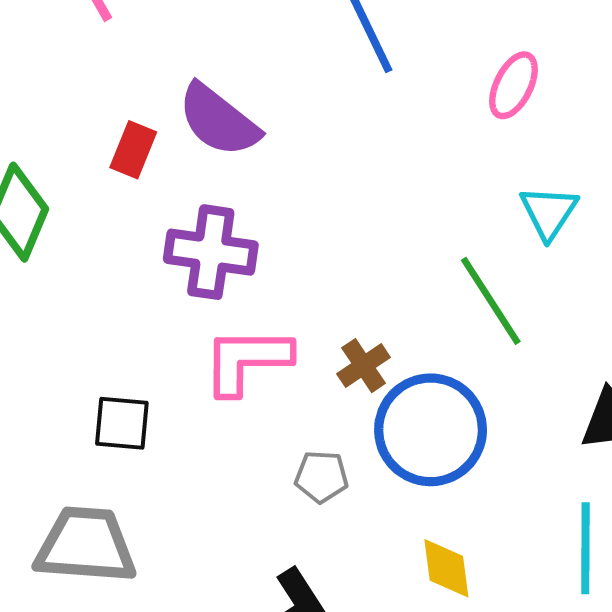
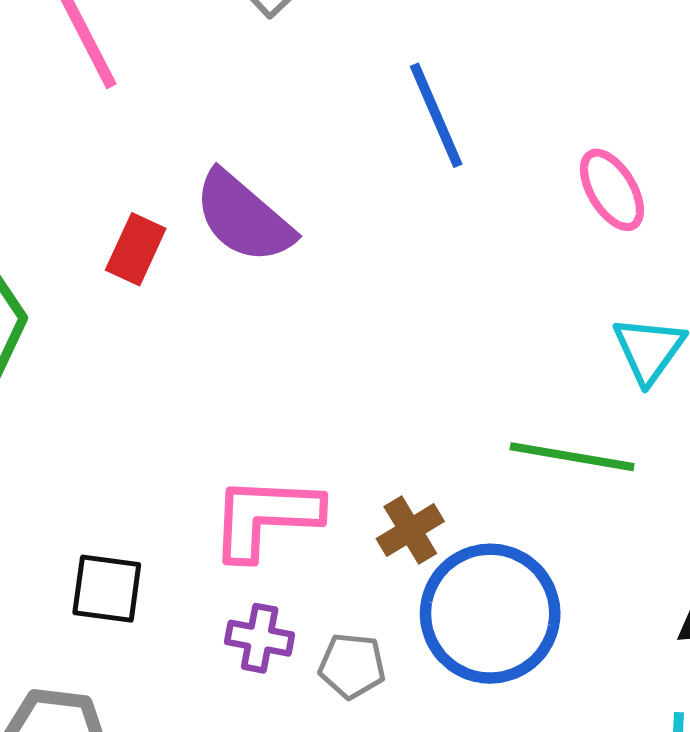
pink ellipse: (513, 85) -> (612, 190), turned -60
purple cross: (211, 252) -> (260, 638), moved, size x0.6
green line: (491, 301) -> (572, 457), turned -50

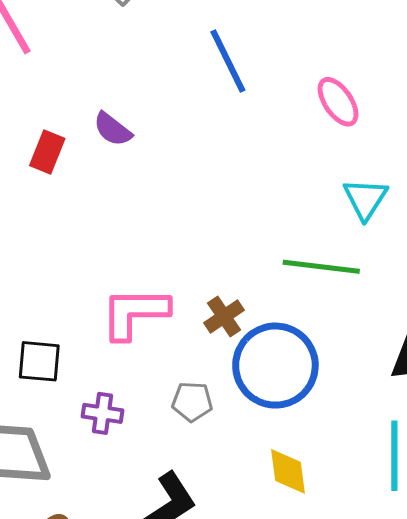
purple semicircle: (244, 217) -> (113, 129), size x0.6
purple cross: (260, 638) -> (102, 413), moved

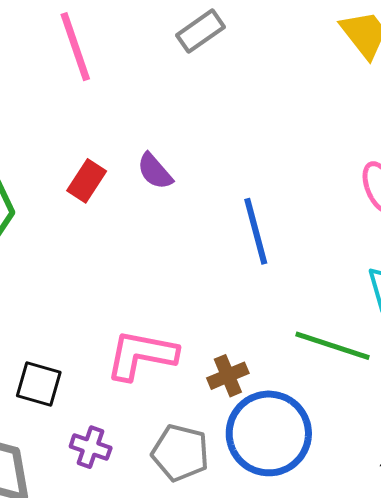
blue line: (228, 61) -> (256, 231), moved
gray pentagon: (192, 402) -> (180, 453), size x1.4

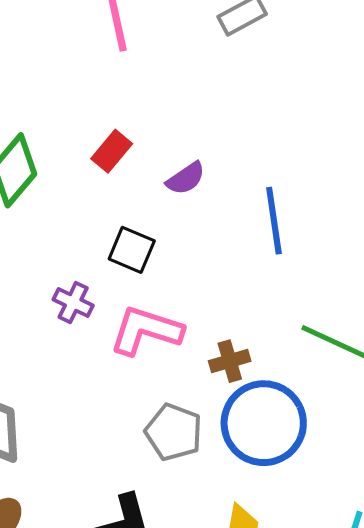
purple semicircle: (155, 171) -> (186, 178), moved, turned -90
black square: (39, 384) -> (132, 250), moved
purple cross: (91, 447) -> (73, 302), moved

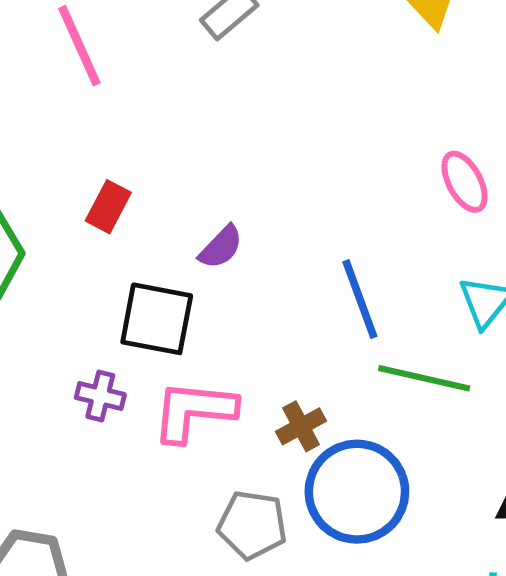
purple semicircle: (186, 178) -> (221, 247), moved
blue line: (274, 221) -> (360, 299), moved
black square: (132, 250) -> (157, 319), size x1.4

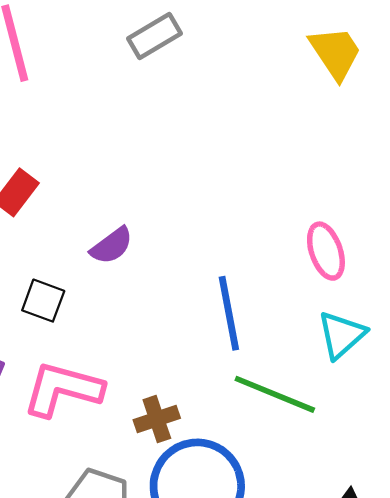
pink ellipse: (464, 182) -> (326, 251), moved
black square: (157, 319) -> (43, 301), size x0.6

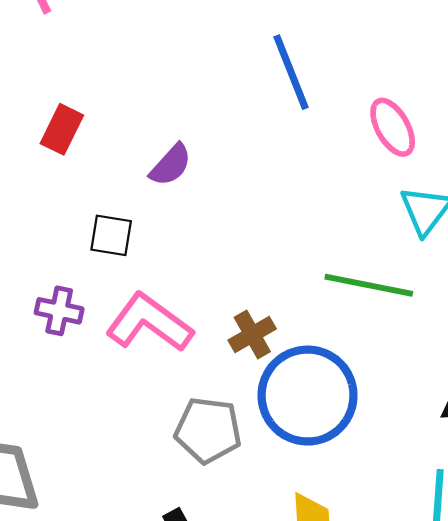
blue line: (229, 313) -> (291, 72), moved
pink L-shape: (63, 389) -> (149, 323), turned 32

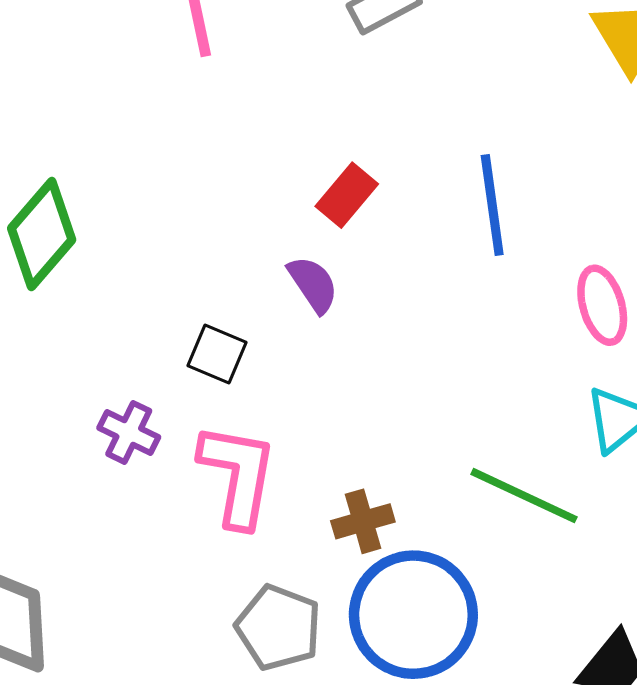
red rectangle: (62, 129) -> (347, 195), moved
purple semicircle: (171, 165) -> (313, 284), turned -90
pink L-shape: (149, 323) -> (238, 475), turned 50

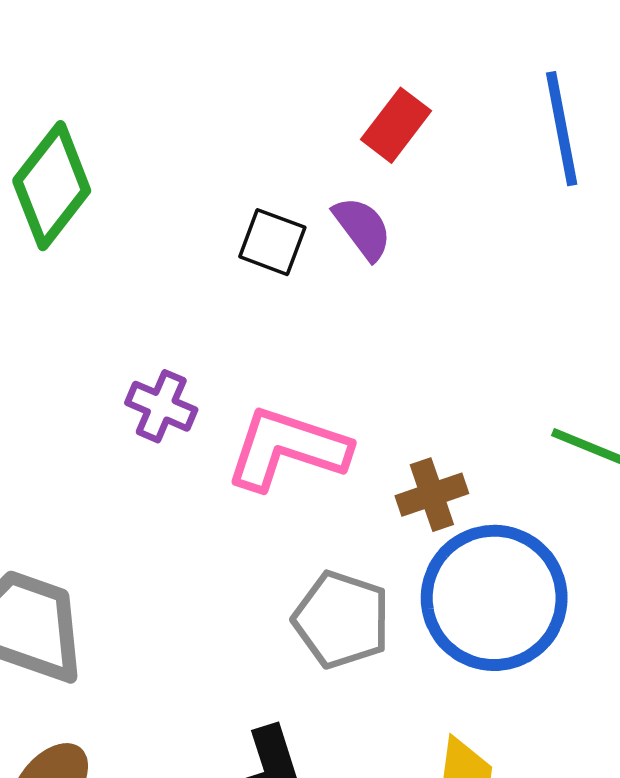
black square: (217, 354) -> (272, 242), moved
pink L-shape: (238, 475) -> (287, 449), turned -79

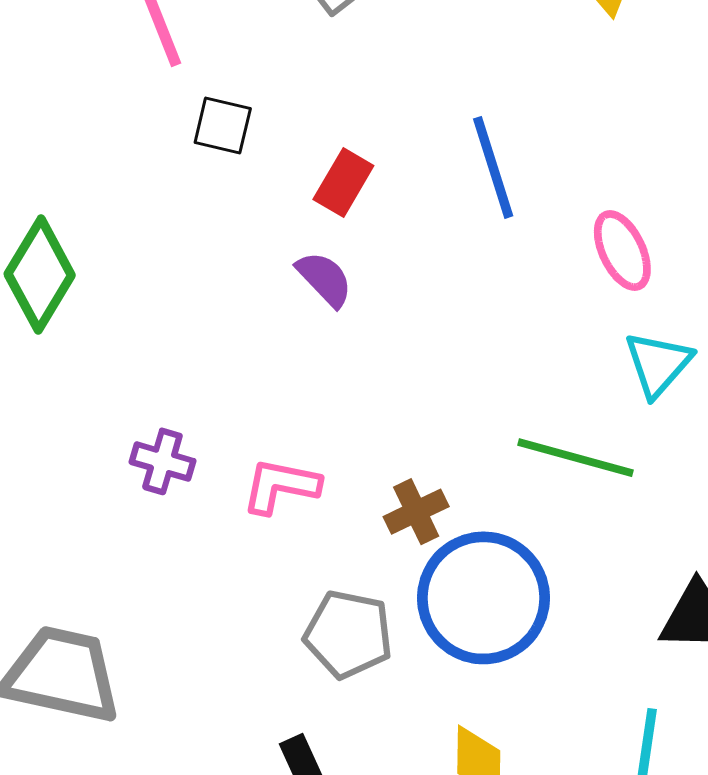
black square: (272, 242) -> (223, 126), moved
pink L-shape: (287, 449) -> (281, 486), size x0.7

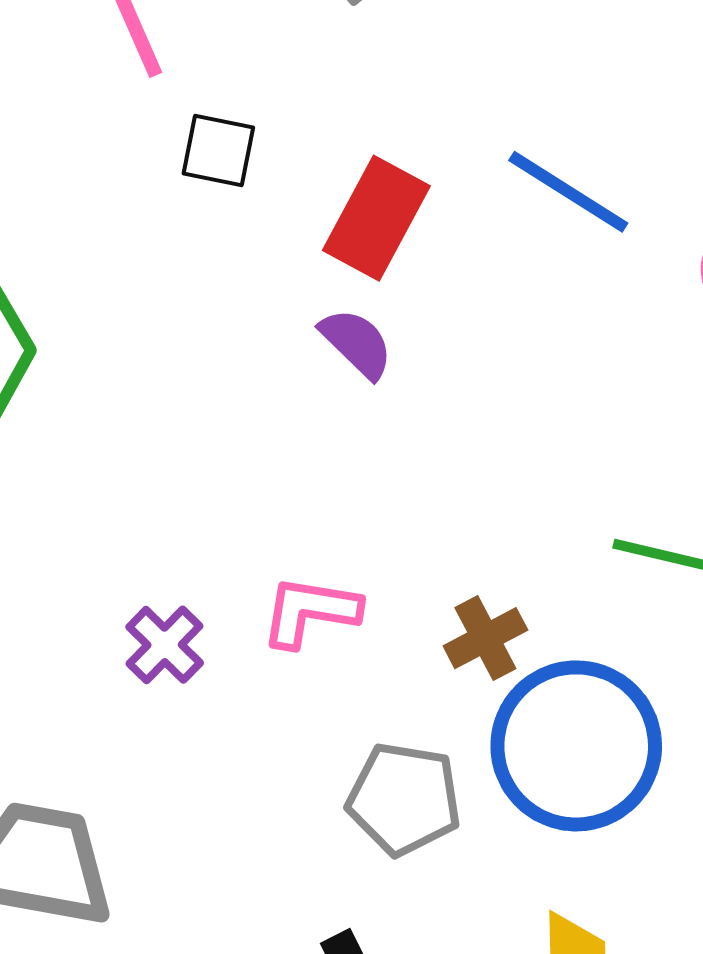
blue line: (493, 167) -> (568, 192), turned -38
red rectangle: (343, 182) -> (376, 218), size x1.4
purple cross: (162, 461) -> (165, 645), moved, turned 30

